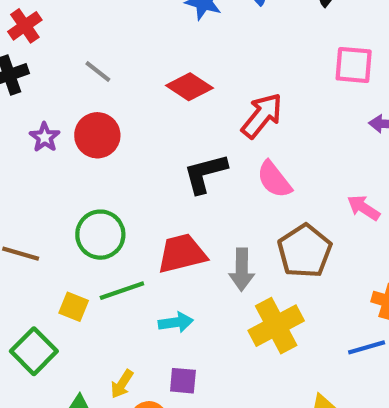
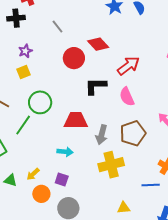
red circle: (97, 135) -> (74, 58), moved
green line: (122, 291) -> (23, 125), moved, turned -50
yellow square: (74, 307) -> (24, 72), moved, turned 32

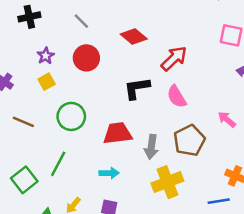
red circle: (74, 58) -> (86, 58), moved
green line: (23, 125) -> (58, 164), moved

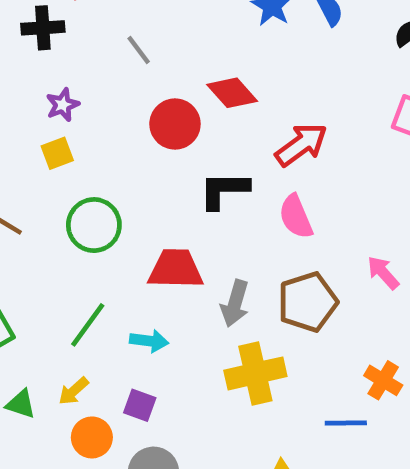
red circle: (86, 58) -> (175, 124), moved
green line: (58, 164) -> (88, 325), moved

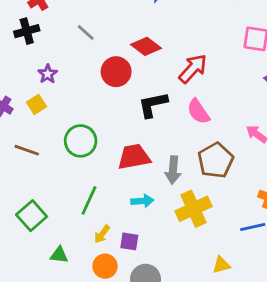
yellow square: (57, 153) -> (36, 104), moved
cyan arrow: (149, 341) -> (142, 201), moved
yellow arrow: (74, 391) -> (102, 234), moved

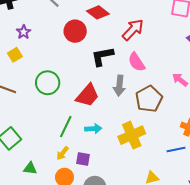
red trapezoid: (134, 157) -> (88, 95), turned 140
gray arrow: (173, 170) -> (119, 86), moved
green line: (89, 200) -> (66, 127), moved

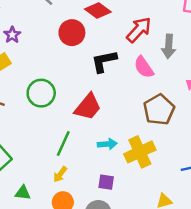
gray arrow: (119, 86) -> (169, 46), moved
cyan arrow: (93, 129) -> (107, 144), moved
purple square: (83, 159) -> (106, 182), moved

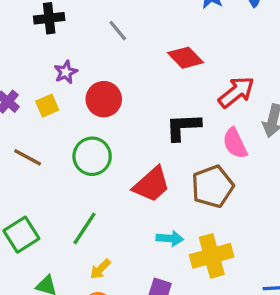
red circle: (72, 33) -> (104, 99), moved
brown pentagon: (159, 110) -> (213, 187), moved
green line: (63, 144) -> (84, 228), moved

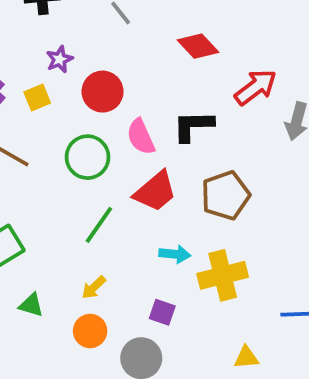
pink semicircle: (235, 143) -> (141, 137), moved
green line: (84, 228) -> (99, 225), moved

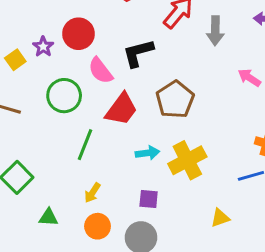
purple star: (59, 59) -> (43, 47), moved
red circle: (103, 92) -> (78, 34), moved

